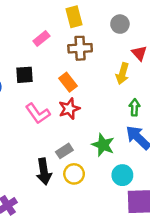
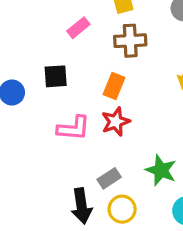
orange rectangle: (68, 82) -> (114, 86), turned 60
pink L-shape: (38, 113) -> (73, 128), turned -50

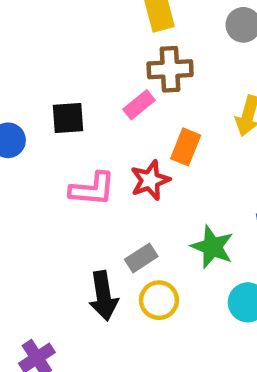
pink rectangle: (78, 28) -> (139, 105), moved
orange rectangle: (114, 86) -> (186, 147), moved

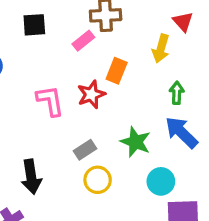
black square: (68, 118) -> (34, 25), moved
pink L-shape: (92, 189) -> (50, 101), turned -104
black arrow: (103, 296) -> (31, 177), moved

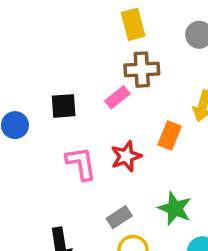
black square: (34, 25) -> (64, 106), moved
orange rectangle: (117, 71) -> (170, 136), moved

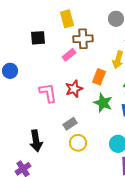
yellow rectangle: (133, 24) -> (67, 19), moved
black square: (64, 106) -> (38, 38), moved
green star: (175, 208) -> (103, 103), moved

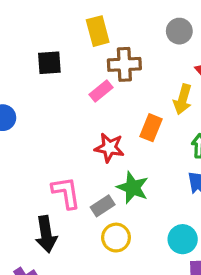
red star: (74, 89) -> (109, 148), turned 30
pink L-shape: (48, 93) -> (66, 193), moved
green star: (103, 103) -> (133, 188), moved

